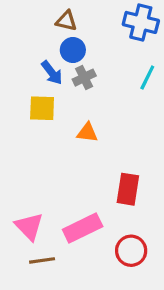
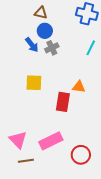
yellow square: (42, 108) -> (34, 83), moved
orange triangle: (87, 133) -> (79, 87), moved
red rectangle: (128, 189) -> (63, 102), moved

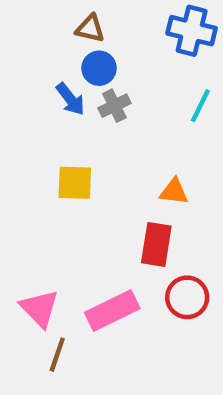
red rectangle: (63, 102) -> (156, 244), moved
red circle: (81, 155) -> (187, 297), moved
brown line: (26, 161) -> (57, 355), turned -63

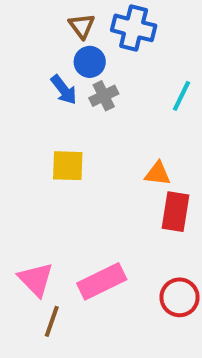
brown triangle: (90, 29) -> (82, 26), turned 40
blue cross: (192, 31) -> (134, 28), moved
red rectangle: (156, 244) -> (176, 212), moved
red circle: (187, 297) -> (180, 297), moved

